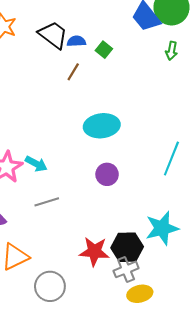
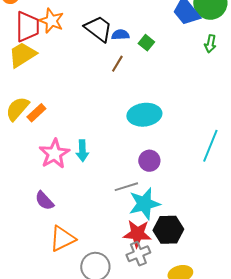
cyan arrow: (36, 164) -> (82, 151), turned 60
gray line: (47, 202) -> (126, 187), moved
cyan star: (162, 228) -> (144, 204), moved
gray cross: (126, 269) -> (138, 254), moved

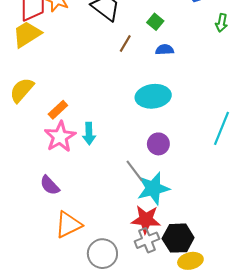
blue semicircle: (120, 35) -> (165, 50), moved
orange rectangle: (36, 113) -> (58, 110), moved
gray line: (126, 187) -> (135, 171), turned 70
black hexagon: (168, 230) -> (178, 238), moved

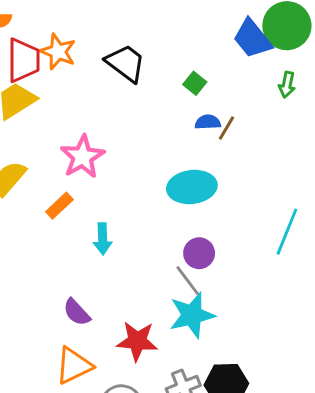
brown line: (125, 43) -> (226, 128), moved
pink star: (60, 137) -> (82, 157), moved
gray line: (135, 171) -> (188, 281), moved
purple semicircle: (50, 185) -> (77, 312), moved
red star: (146, 219) -> (137, 341), moved

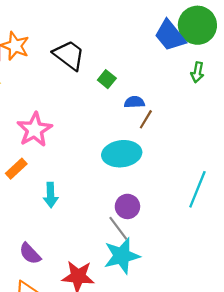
green square: (195, 83) -> (107, 79), moved
brown line: (226, 128) -> (146, 119), moved

